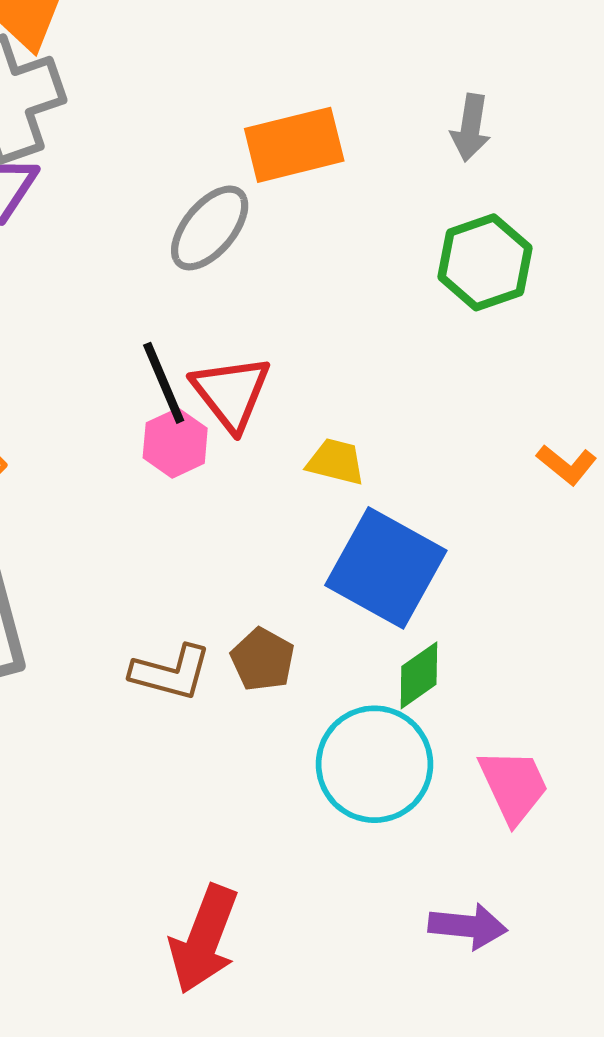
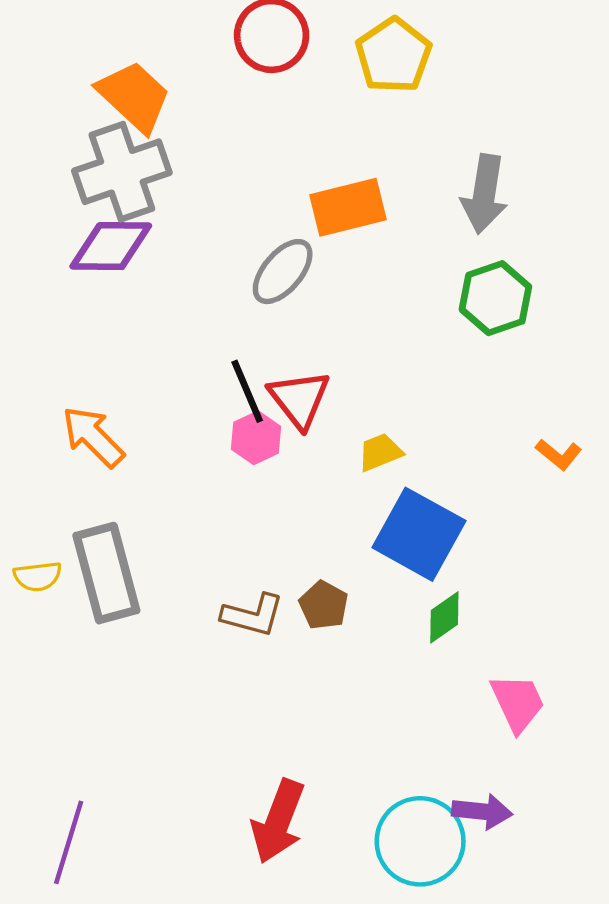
gray arrow: (471, 128) -> (484, 194), size x1.5
yellow trapezoid: (336, 462) -> (380, 452), turned -36
cyan circle: (374, 764) -> (420, 841), moved

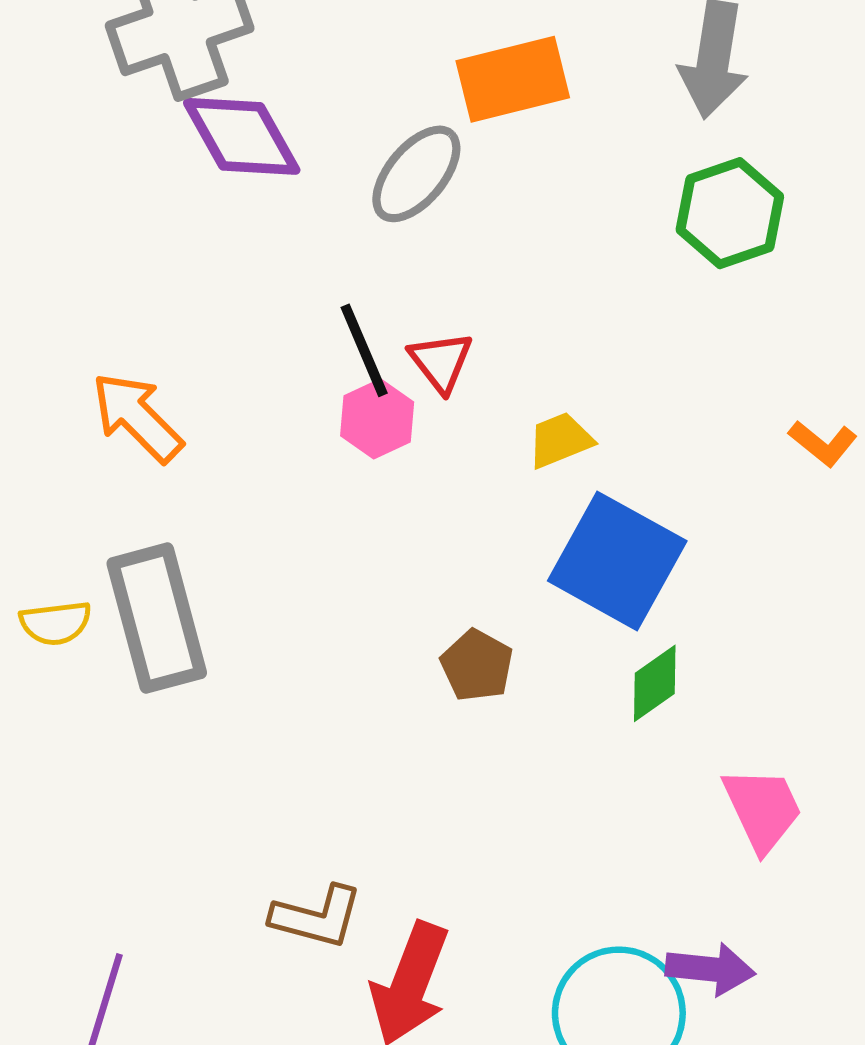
purple diamond: (111, 246) -> (242, 136), moved, turned 60
red triangle: (299, 399) -> (441, 362), size x0.7
brown L-shape: (253, 615) -> (317, 917), moved

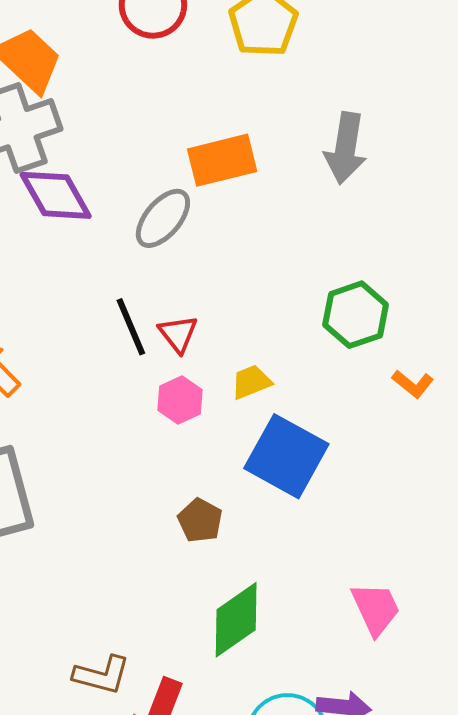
green hexagon: (730, 213) -> (356, 315), moved
pink hexagon: (377, 419) -> (180, 400), moved
green diamond: (655, 683) -> (236, 620), moved, size x1.6

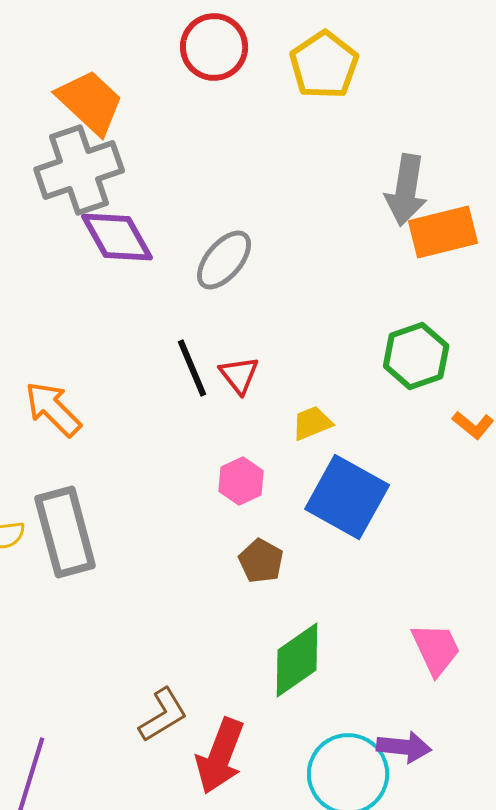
orange rectangle: (222, 160) -> (443, 232), moved
pink hexagon: (180, 400) -> (241, 481), moved
brown L-shape: (102, 675) -> (163, 715), turned -46

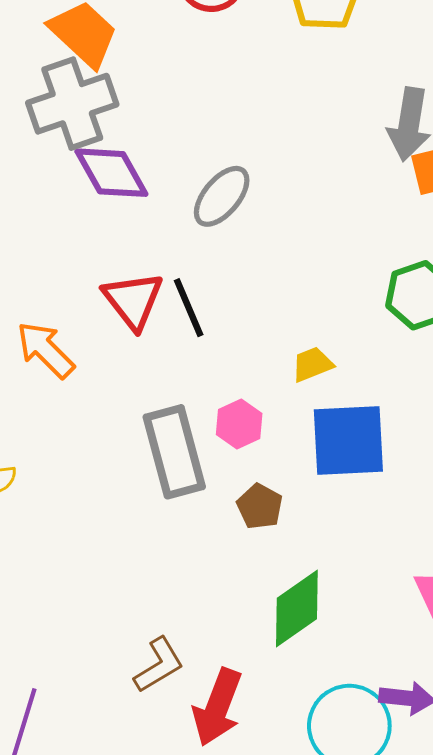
red triangle: (239, 375) -> (133, 300), moved, size x1.5
blue square: (347, 497) -> (348, 441), turned -32
gray rectangle: (65, 532) -> (174, 452), moved

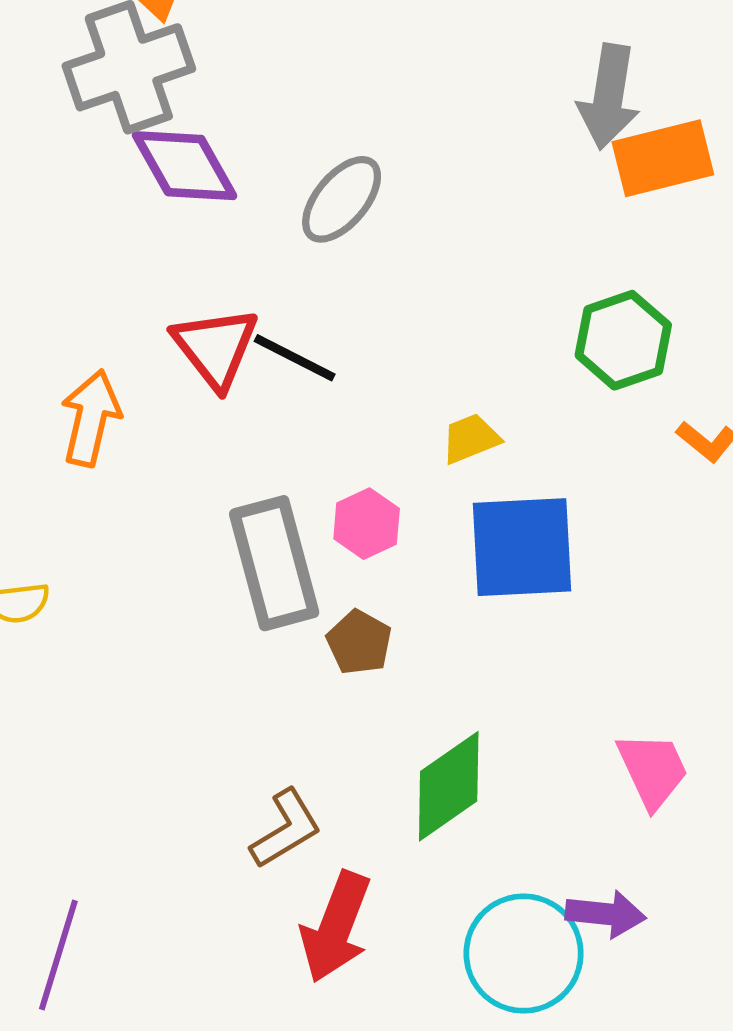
black line: (189, 308) -> (295, 358), turned -40
orange arrow: (45, 350) -> (91, 418), turned 58
brown pentagon: (260, 506) -> (359, 642), moved
brown L-shape: (159, 665) -> (286, 829), moved

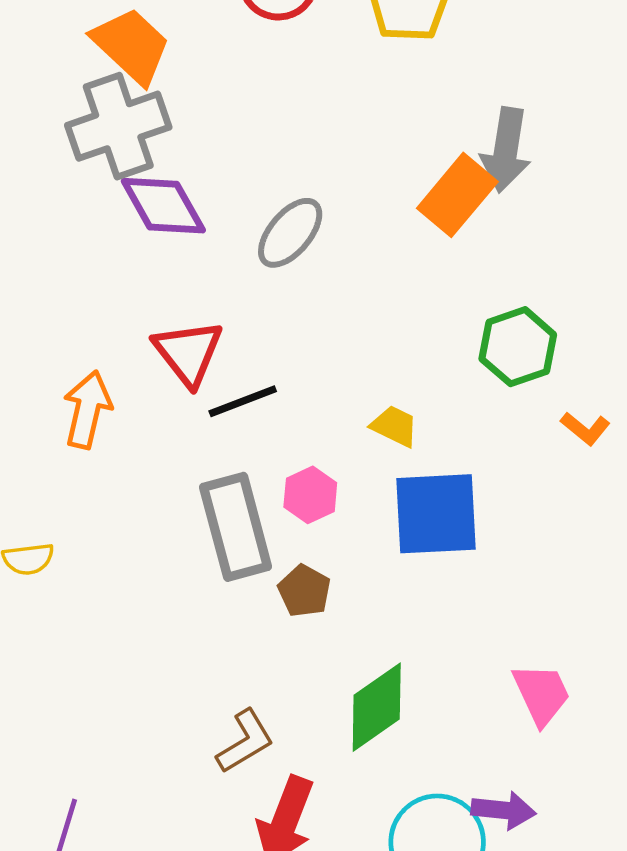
orange rectangle: (663, 158) -> (457, 195), moved, turned -36
black line: (295, 358) -> (243, 401), moved, turned -48
yellow trapezoid: (471, 439) -> (394, 426), turned 48

